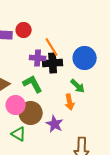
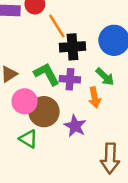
orange line: (52, 47) -> (57, 26), moved
purple cross: (38, 58) -> (70, 79), moved

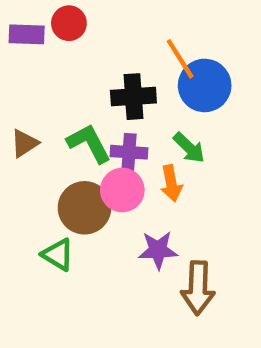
orange line: (57, 26) -> (180, 59), moved
pink circle: (25, 101) -> (122, 190), moved
purple star: (75, 126) -> (158, 250), moved, turned -30

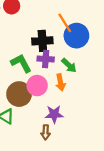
purple cross: (129, 152) -> (46, 59), moved
brown arrow: (198, 288) -> (46, 132), moved, size x0.6

